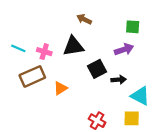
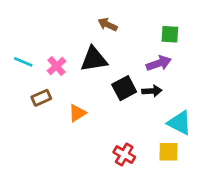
pink cross: (44, 52) -> (56, 66), turned 32
brown rectangle: (32, 76) -> (41, 98), size x0.6
black arrow: (119, 80) -> (152, 91), moved

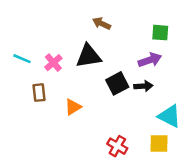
brown rectangle: (41, 98) -> (39, 93), turned -72

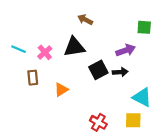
green square: (160, 33) -> (144, 27), moved

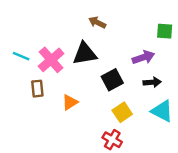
pink cross: (45, 52) -> (51, 60), size x1.5
black arrow: (120, 72) -> (152, 82), moved
yellow square: (133, 120) -> (122, 112), moved, turned -35

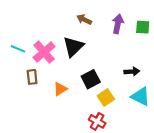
black triangle: (85, 54) -> (73, 47), turned -35
purple arrow: (143, 57) -> (118, 24), moved, turned -60
black square: (112, 80) -> (91, 79), moved

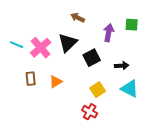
purple arrow: (118, 24) -> (109, 33), moved
brown rectangle: (32, 77) -> (31, 79), moved
black square: (91, 79) -> (92, 58), moved

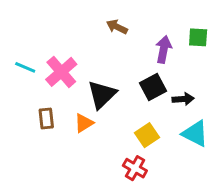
black triangle: (68, 43) -> (102, 94), moved
black square: (92, 58) -> (153, 87), moved

